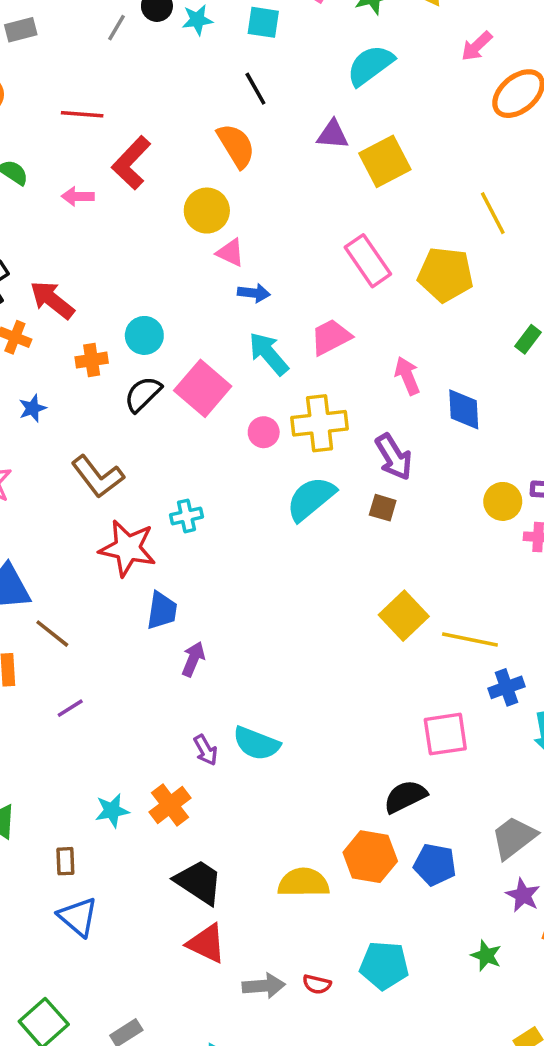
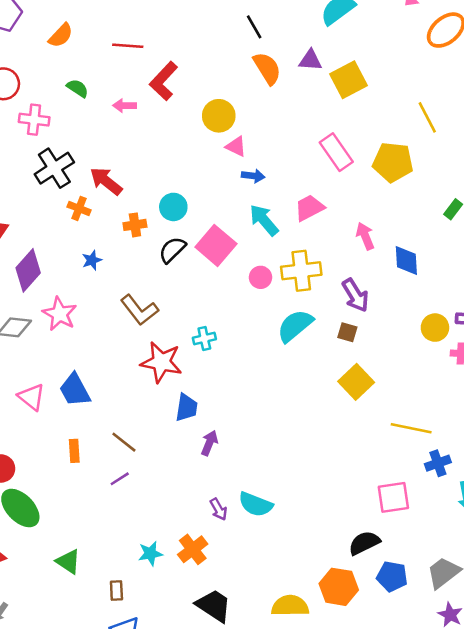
orange semicircle: (236, 146) -> (267, 68), moved
yellow square: (404, 616) -> (356, 382), moved
brown line: (52, 634) -> (124, 442), moved
blue pentagon: (435, 865) -> (392, 576), moved

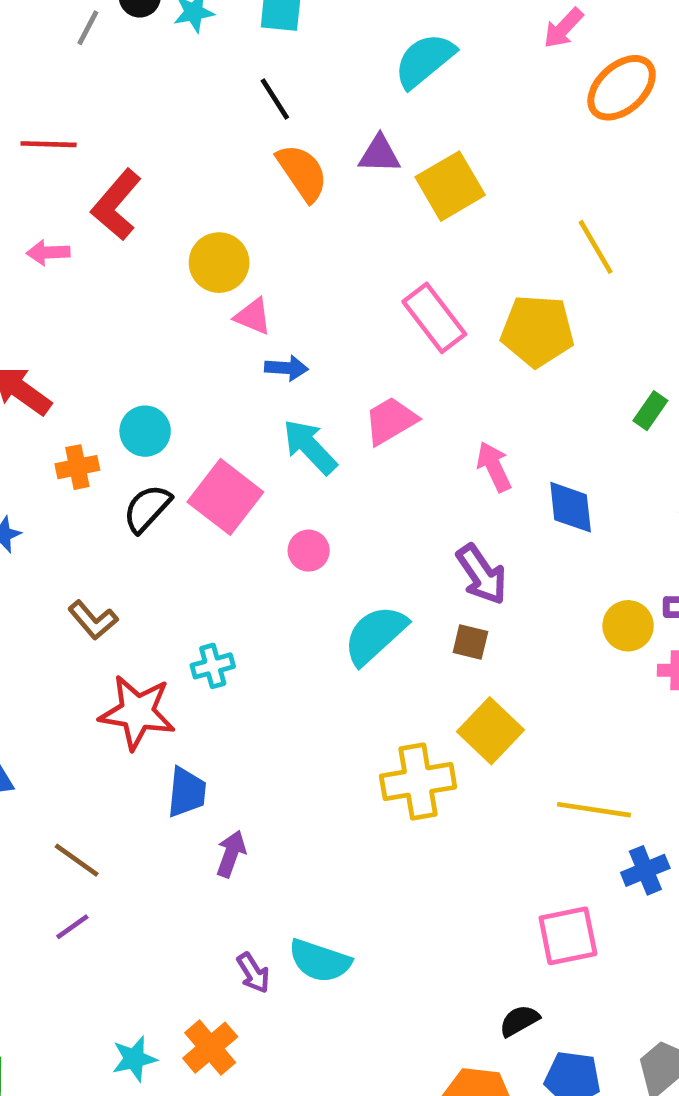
yellow cross: (301, 271) -> (418, 782), moved
brown L-shape: (139, 310) -> (93, 620), size x0.7
black semicircle: (364, 543) -> (519, 1021), size x0.7

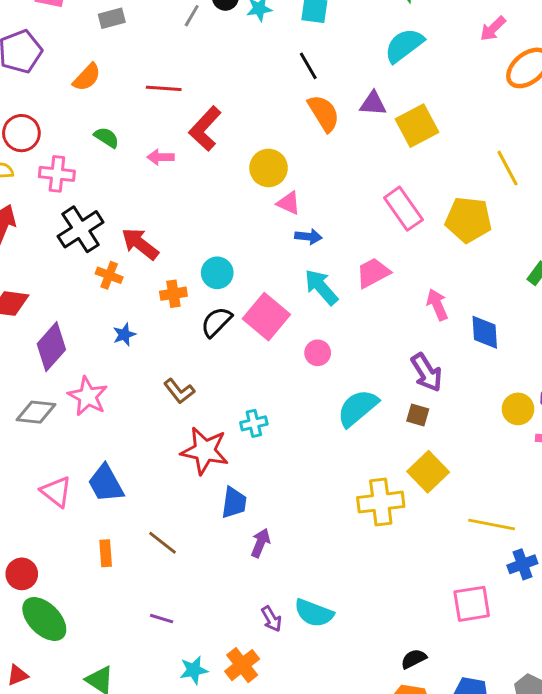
purple line: (72, 927) -> (162, 619), moved, turned 50
black semicircle: (519, 1021) -> (414, 659), moved

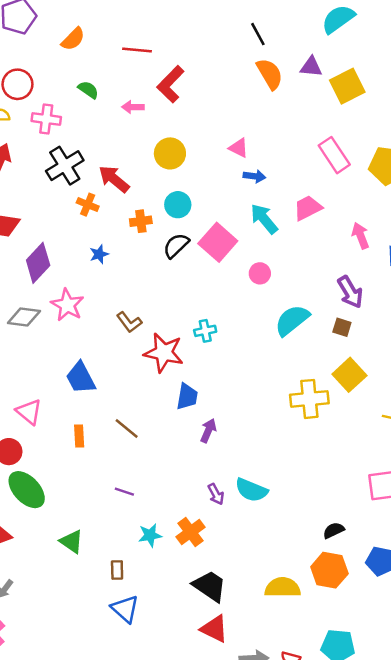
yellow circle: (269, 168) -> (170, 153), moved
brown L-shape: (179, 391) -> (129, 322), moved
pink triangle: (56, 492) -> (29, 412), moved

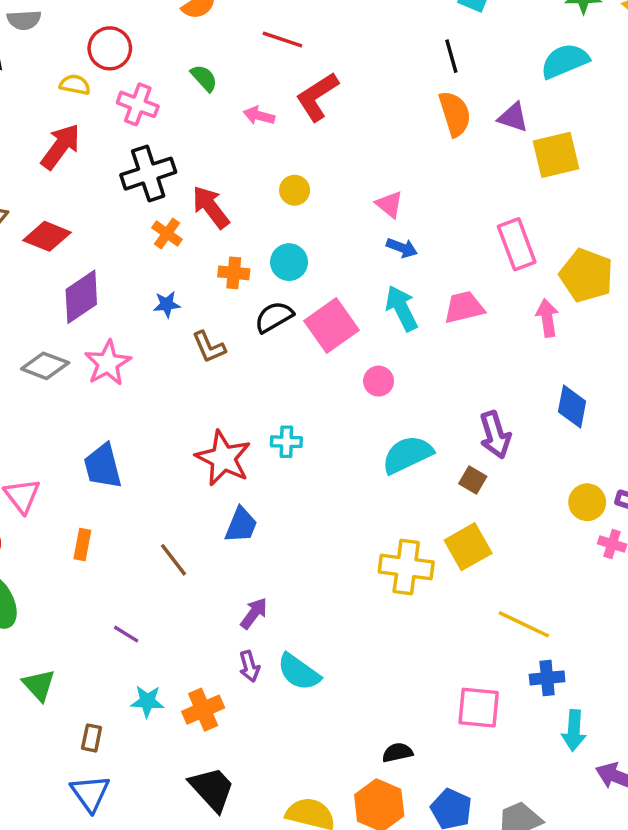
yellow circle: (170, 153) -> (295, 190), size x0.7
pink arrow: (360, 236) -> (547, 318), moved
brown L-shape: (129, 322) -> (209, 347), moved
brown line: (127, 429) -> (174, 560), moved
purple arrow: (208, 431) -> (254, 613), moved

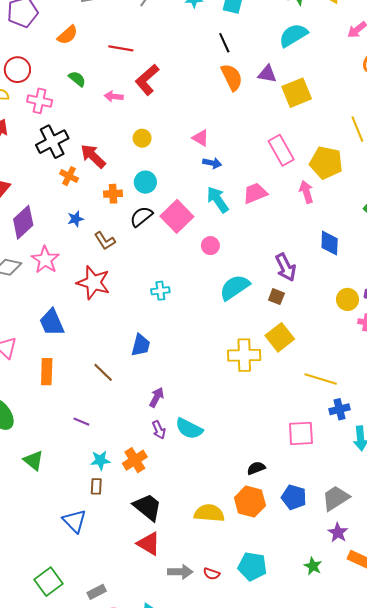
red star: (223, 458) -> (93, 283), moved
orange rectangle: (82, 544) -> (47, 372), size x1.4
brown rectangle: (92, 738) -> (96, 486), moved

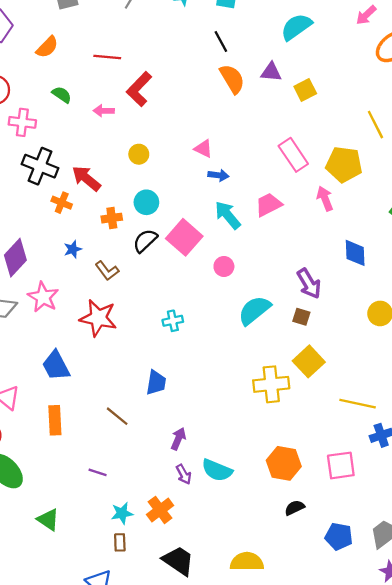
yellow square: (297, 93) -> (305, 90), size x0.7
black cross: (52, 142) -> (40, 166), turned -36
orange hexagon: (250, 502) -> (284, 463), moved

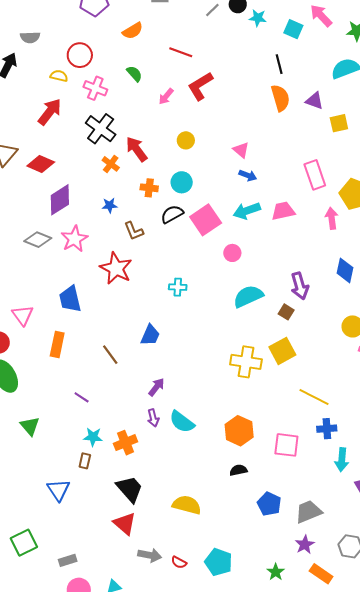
pink arrow: (104, 111) -> (166, 96), turned -66
cyan arrow: (228, 215) -> (247, 211), turned -84

